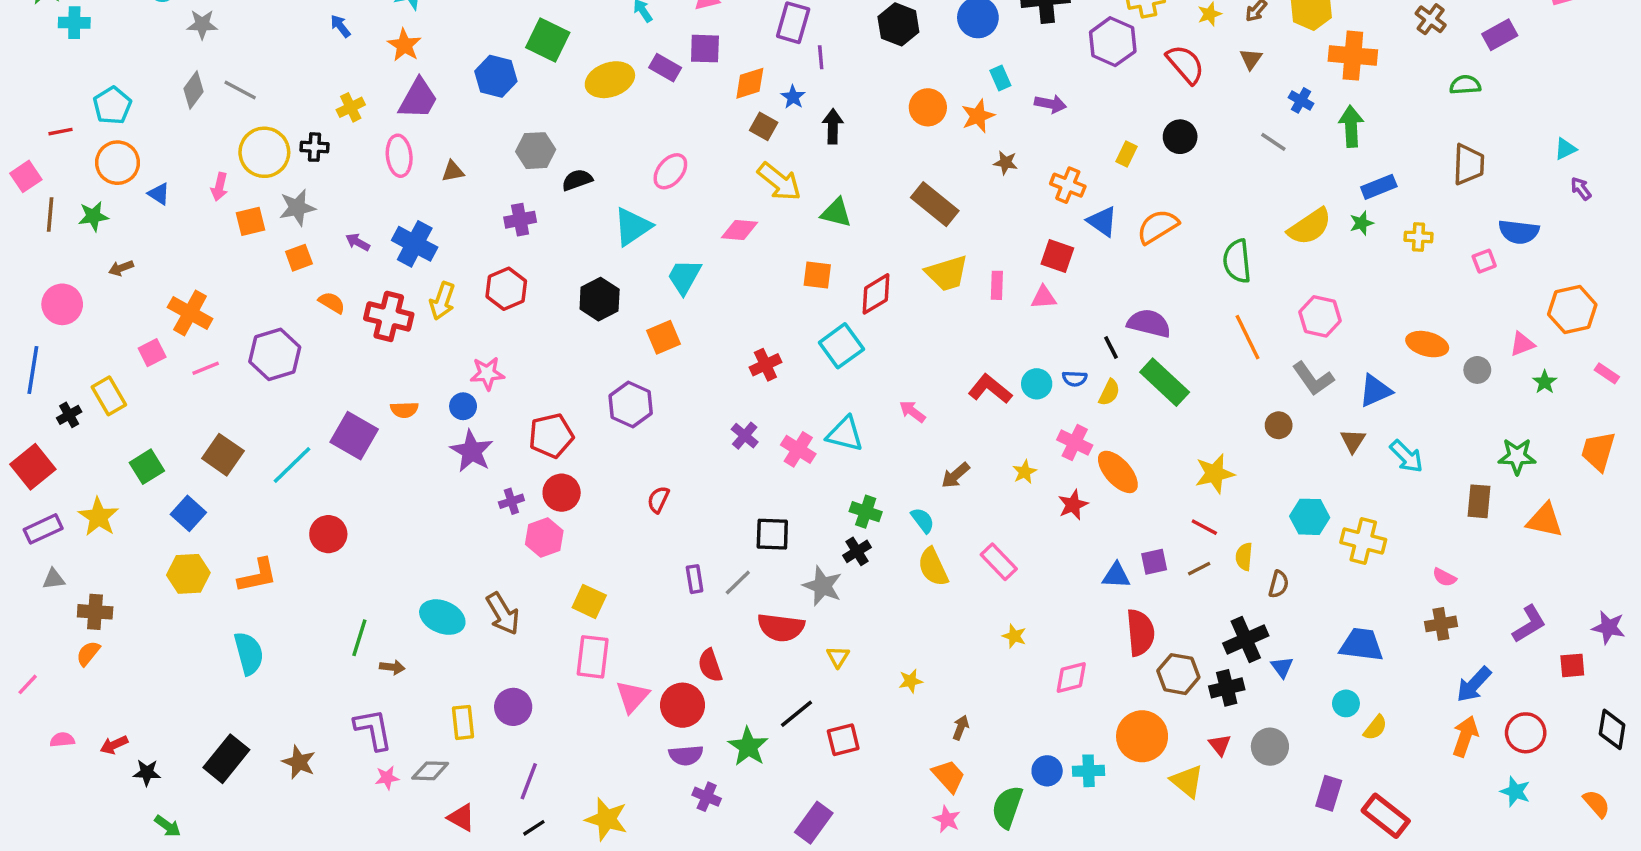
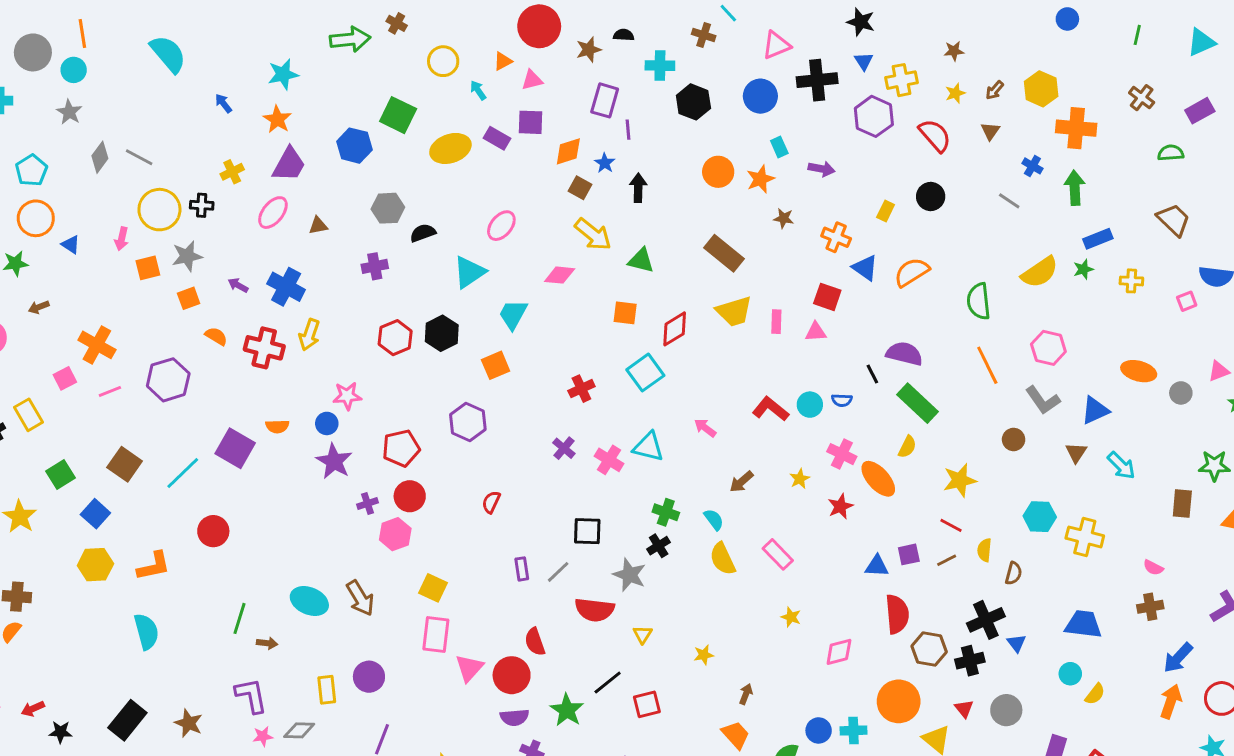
gray star: (202, 24) -> (69, 112), moved, turned 30
pink ellipse: (399, 156) -> (273, 213), turned 44
brown trapezoid: (1469, 164) -> (1174, 220), turned -48
red hexagon: (506, 289) -> (395, 338), moved
yellow semicircle: (1109, 392) -> (907, 447), moved

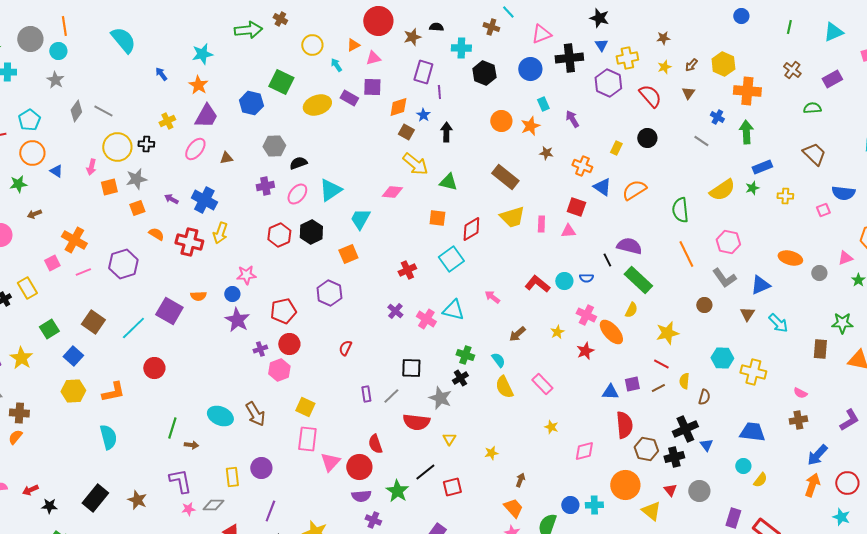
purple arrow: (821, 169) -> (572, 119), turned -132
pink ellipse: (501, 226) -> (297, 194), moved

